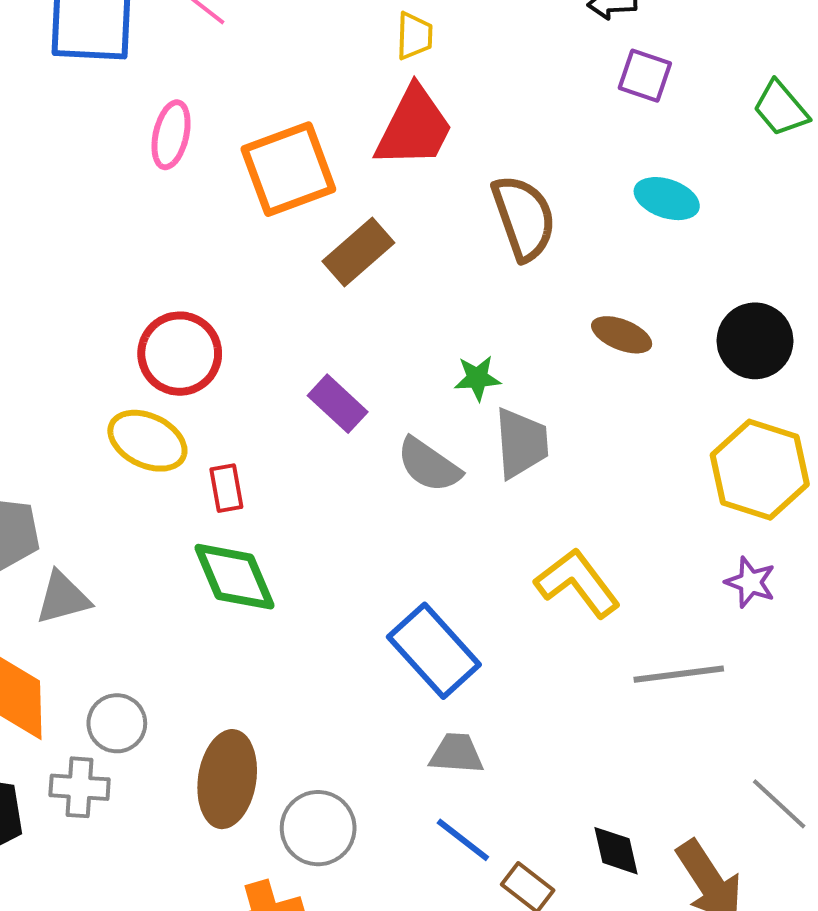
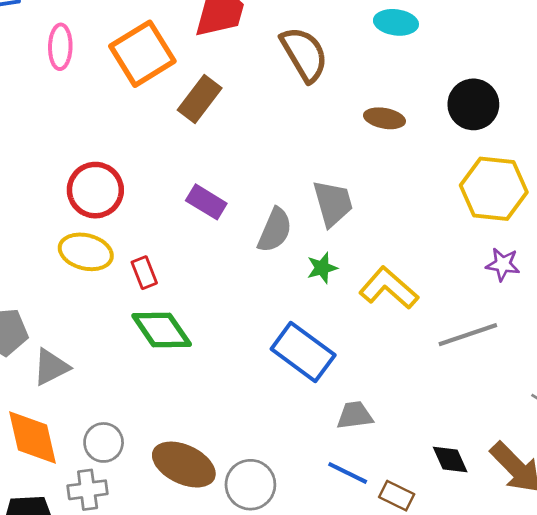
green star: (477, 378) -> (322, 268), moved
gray semicircle: (429, 465) -> (275, 230), turned -90
gray trapezoid: (456, 754) -> (355, 415), moved
brown ellipse: (227, 779) -> (184, 465), turned -62

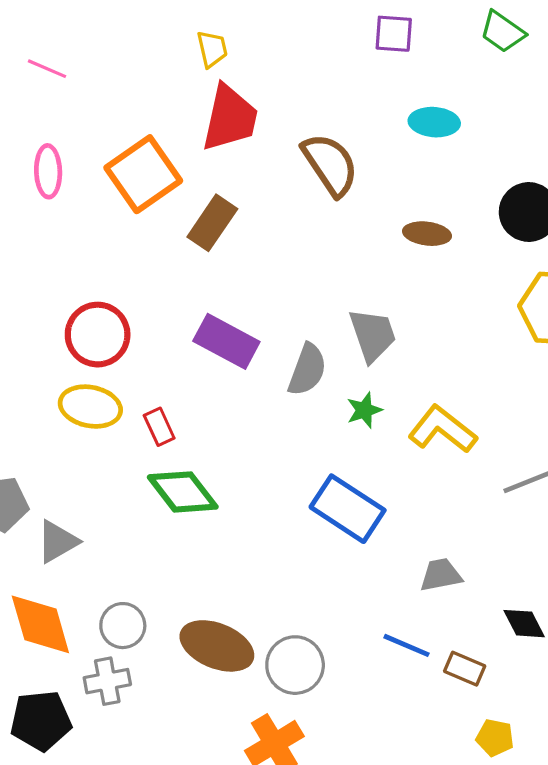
purple rectangle: (206, 202) -> (226, 341), size x1.4
gray trapezoid: (355, 415) -> (441, 575), moved

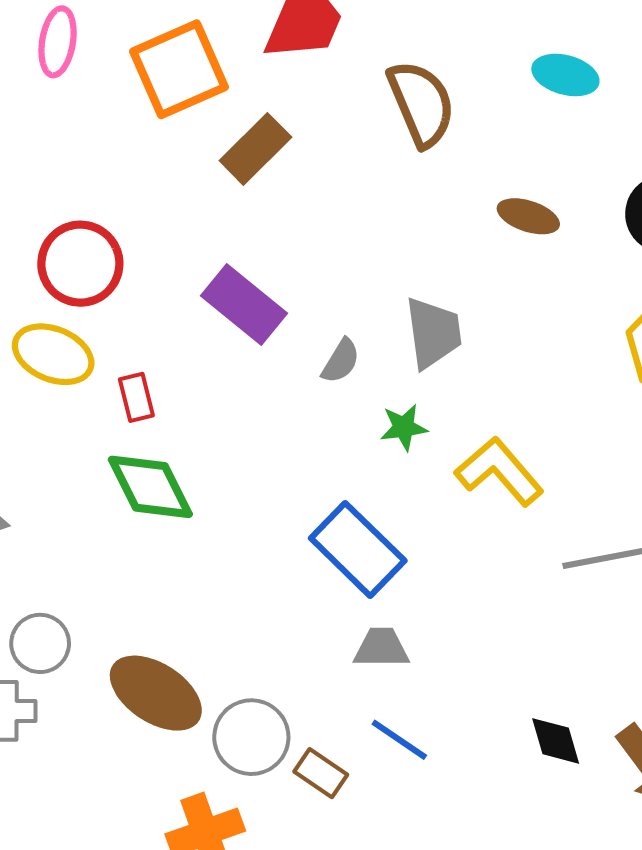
gray semicircle: (307, 370) -> (341, 361), size x0.7
gray trapezoid: (441, 575) -> (381, 648), moved
brown rectangle: (465, 669) -> (321, 773), moved

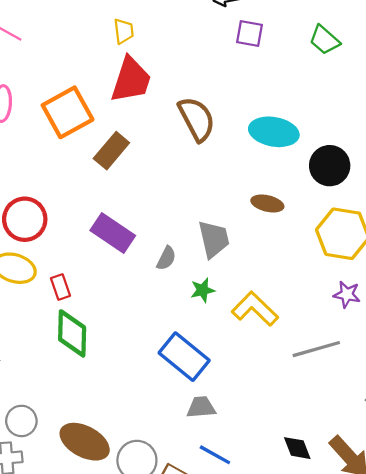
cyan ellipse: (565, 75) -> (274, 132), moved, size x1.4
brown ellipse: (528, 216) -> (267, 203), moved
green diamond: (150, 487) -> (72, 333), turned 33

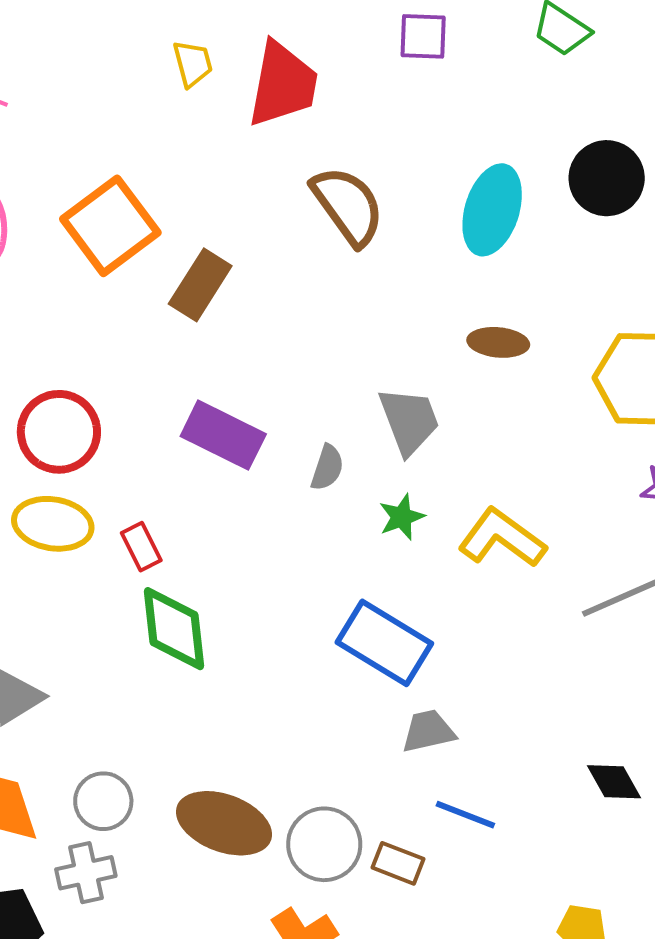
red trapezoid: (131, 80) -> (283, 84), moved
cyan ellipse: (274, 132) -> (492, 210), turned -75
black circle: (330, 166) -> (607, 178), moved

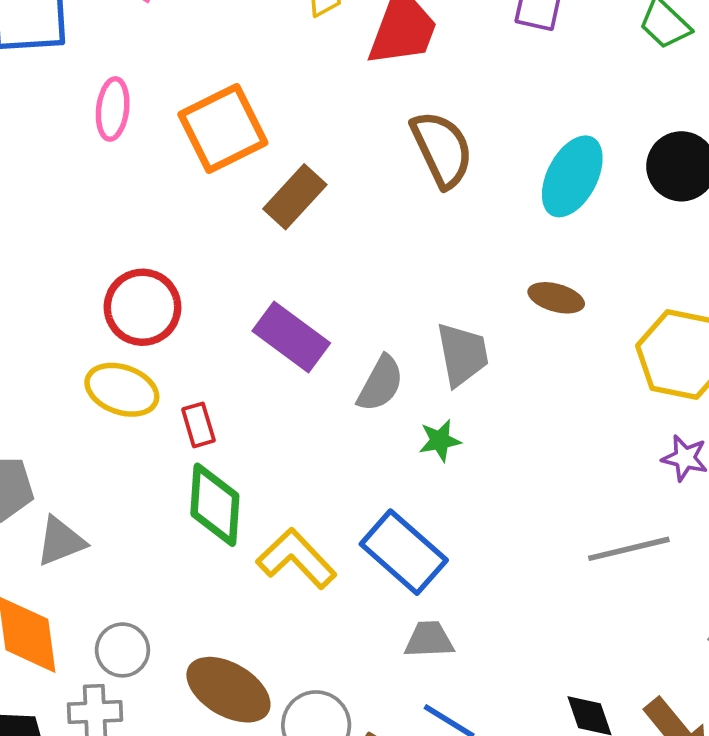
gray semicircle: (327, 468) -> (380, 384), size x1.4
yellow L-shape: (502, 538) -> (296, 559), moved

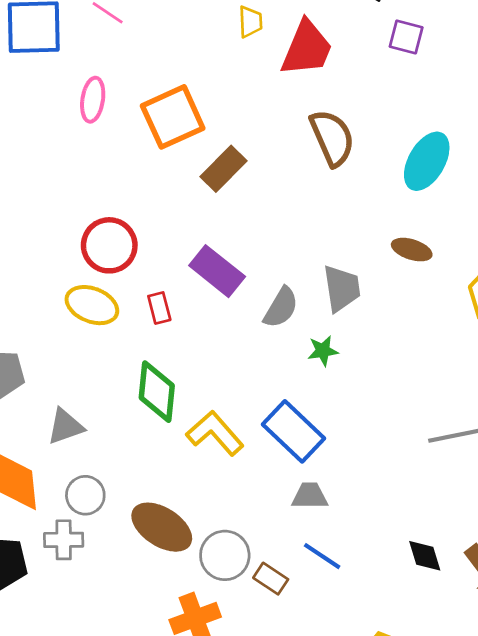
red rectangle: (198, 425) -> (159, 308), moved
gray triangle: (61, 541) -> (65, 426), moved

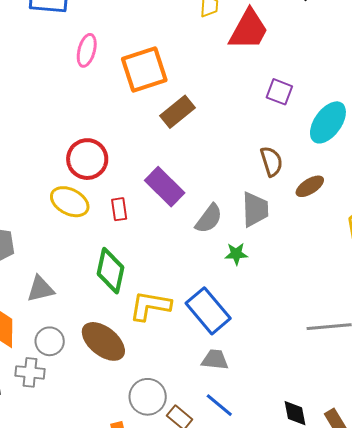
purple square: (406, 37) -> (279, 92), moved
brown semicircle: (332, 138) -> (271, 161), moved, size x0.7
brown ellipse: (412, 250) -> (310, 186), turned -56
yellow L-shape: (215, 433) -> (150, 306), turned -45
brown ellipse: (162, 527) -> (103, 341), moved

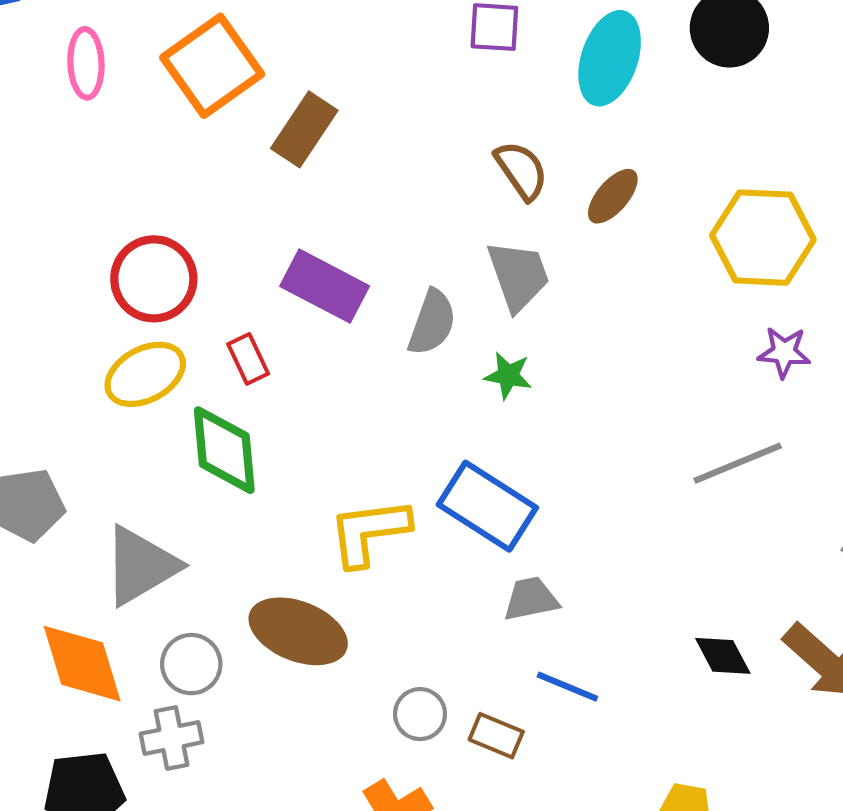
yellow ellipse: (70, 202) -> (145, 374), turned -39
green star: (236, 254) -> (508, 375), turned 30
green diamond: (111, 271) -> (224, 450), moved
gray triangle: (40, 289) -> (141, 566), size x1.4
gray circle: (148, 397) -> (420, 714), size x0.7

